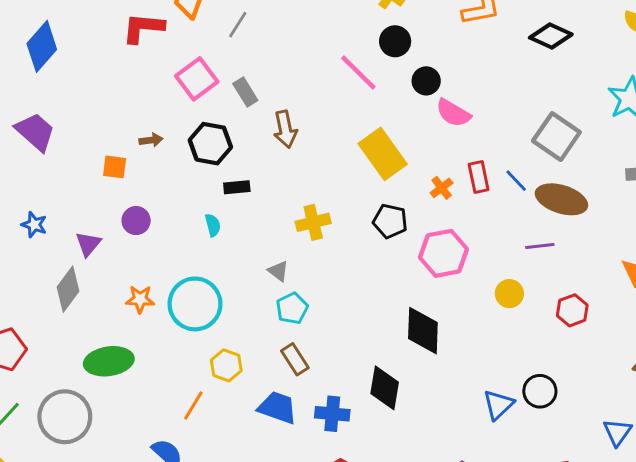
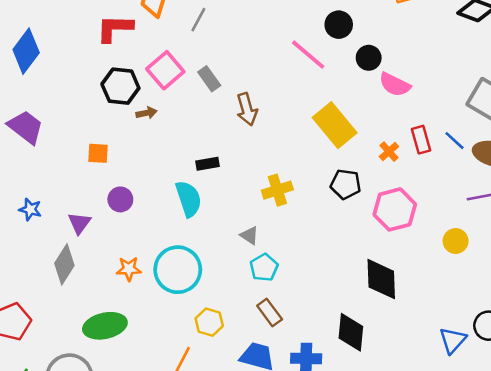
brown arrow: (151, 140) -> (146, 113), moved
black hexagon: (210, 144) -> (120, 86), moved
cyan semicircle: (213, 225) -> (189, 199), size x1.8

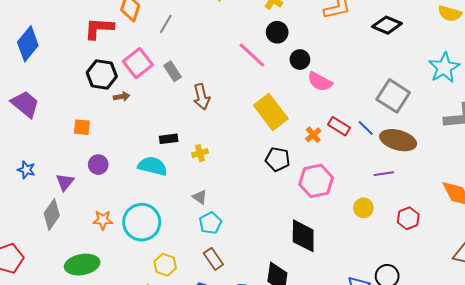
red rectangle: (421, 140) -> (339, 126), turned -45
yellow cross: (277, 190) -> (200, 153), moved, size x0.7
cyan semicircle: (189, 199) -> (152, 166), turned -60

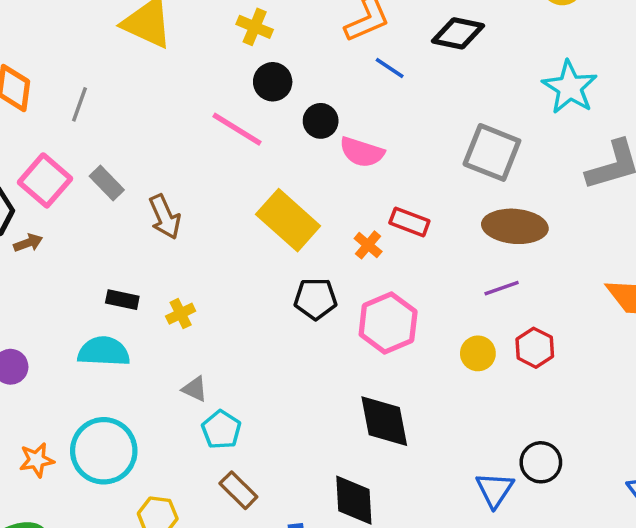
blue line: (366, 128) -> (390, 68), moved
black rectangle: (169, 139) -> (122, 300), turned 30
red hexagon: (408, 218) -> (535, 348), moved

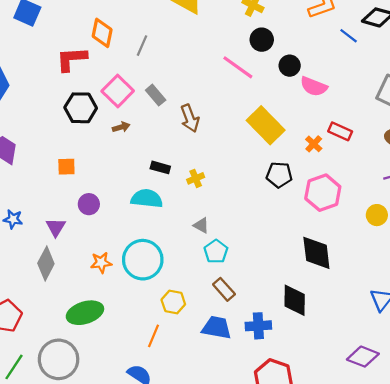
blue line: (390, 68) -> (349, 36), moved
brown arrow: (28, 243) -> (121, 127), moved

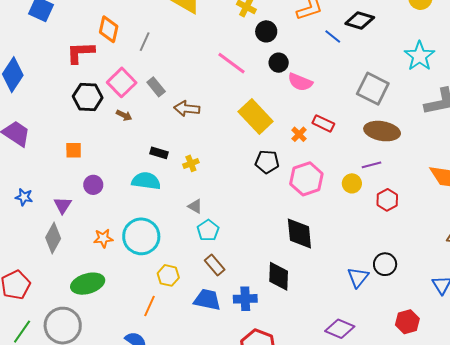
black circle: (262, 40) -> (266, 31), moved
brown arrow: (190, 118) -> (187, 109), turned 115
brown arrow: (121, 127) -> (124, 115), turned 42
yellow circle: (377, 215) -> (352, 183), moved

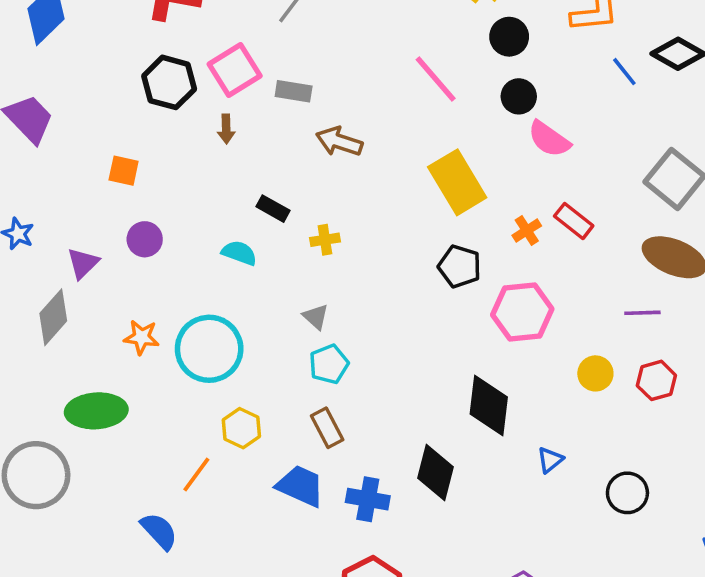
gray rectangle: (156, 87) -> (294, 91), turned -54
brown arrow: (124, 115) -> (226, 129), turned 49
cyan semicircle: (146, 181) -> (239, 253), size x0.7
yellow circle: (352, 183) -> (595, 373), moved
blue triangle: (358, 277) -> (550, 460), moved, size x0.7

